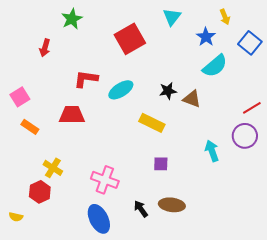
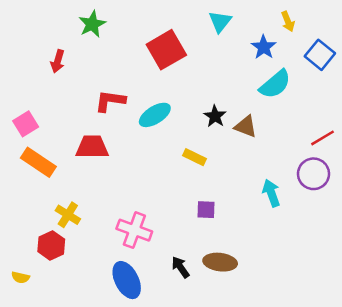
black star: (168, 91) -> (215, 116), turned -30
yellow rectangle: (152, 123) -> (194, 157), size x0.7
orange rectangle: (30, 127) -> (38, 162), size x1.5

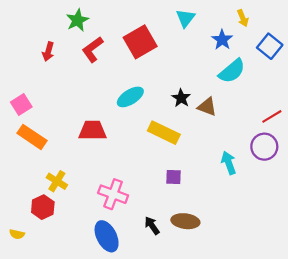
red L-shape: (110, 101) -> (93, 49), moved, turned -44
red trapezoid: (92, 147) -> (93, 130), moved
yellow rectangle: (194, 157) -> (164, 133), size x1.6

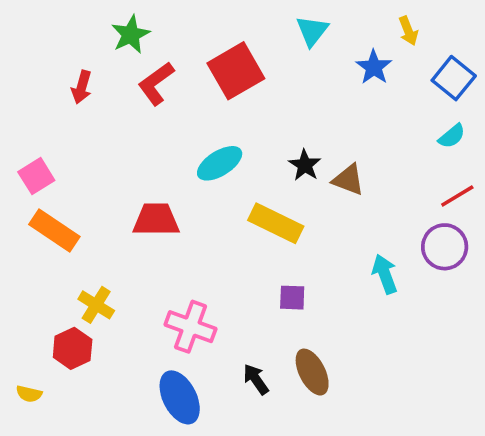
cyan semicircle: (232, 71) -> (452, 136), moved, size x0.6
brown ellipse: (185, 221) -> (312, 372), turned 56

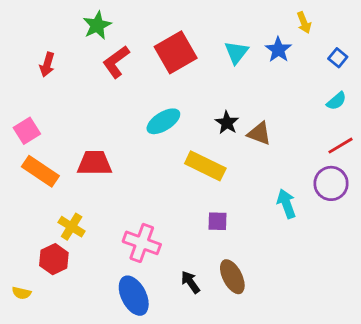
cyan triangle: (312, 31) -> (236, 52), moved
blue square: (454, 78) -> (338, 58), size x0.6
red arrow: (82, 87) -> (47, 65), moved
red trapezoid: (156, 220) -> (94, 163), moved

